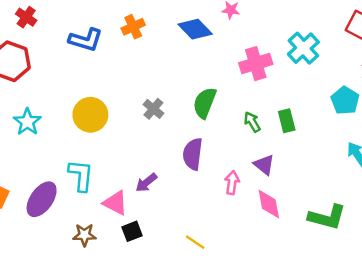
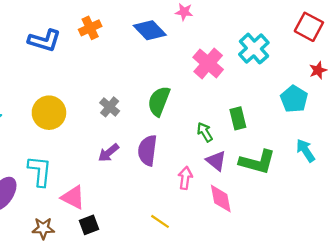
pink cross: (256, 64) -> (208, 63), turned -32
green arrow: (252, 122) -> (205, 132), moved
purple arrow: (146, 183) -> (108, 153), moved
green L-shape: (327, 217) -> (257, 162), moved
yellow line: (195, 242) -> (160, 221), moved

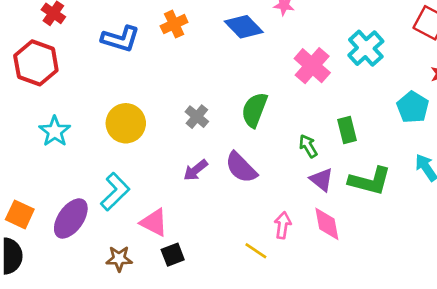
purple semicircle: (147, 150) -> (241, 168), turned -52
cyan L-shape: (40, 171) -> (115, 192), turned 40
pink arrow: (185, 178) -> (283, 225), moved

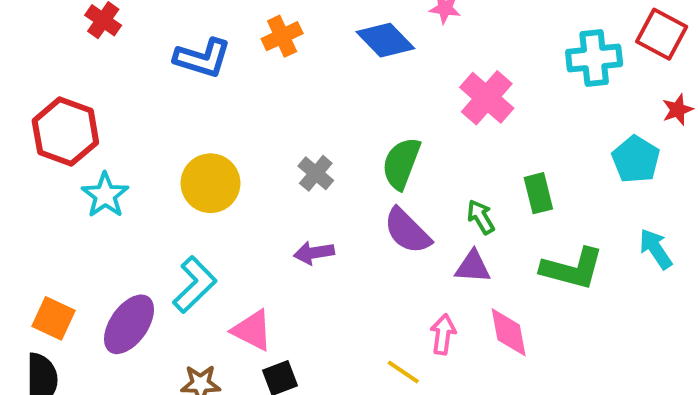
cyan cross: (366, 48) -> (594, 58), moved, turned 36
red hexagon: (36, 63) -> (65, 132), moved
purple semicircle: (241, 168) -> (407, 231), moved
purple arrow: (196, 170) -> (314, 253), turned 30
purple triangle: (322, 180) -> (473, 267), moved, turned -35

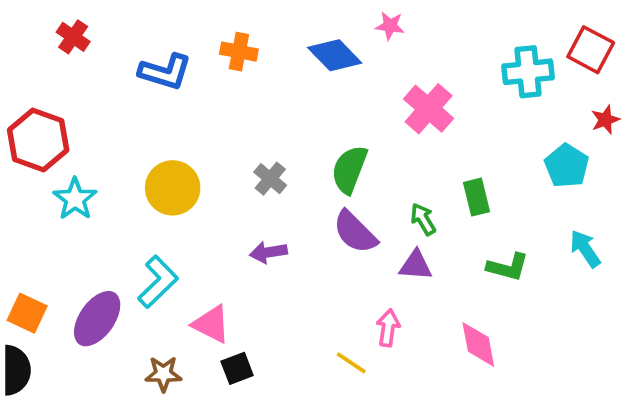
orange cross: (282, 36) -> (239, 52), turned 36
green L-shape: (572, 269) -> (508, 267), size x0.7
pink diamond: (509, 332) -> (478, 344), moved

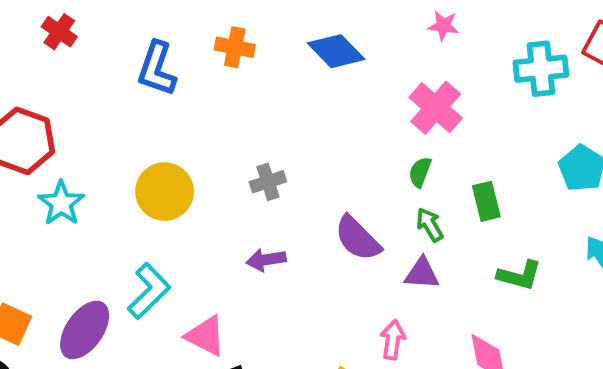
pink star: (390, 26) -> (443, 26), moved
blue L-shape: (165, 72) -> (157, 69), turned 92
green semicircle: (349, 169) -> (420, 172), moved, size x0.6
gray cross: (270, 179) -> (268, 182), turned 32

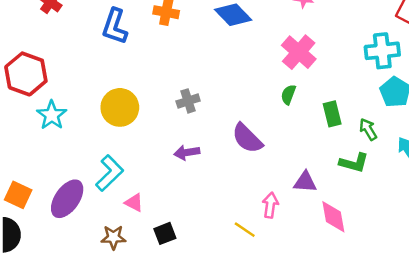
cyan cross: (541, 69) -> (382, 51), moved
green arrow: (430, 225) -> (368, 129), moved
purple triangle: (422, 273) -> (305, 182), moved
pink triangle: (206, 336) -> (134, 203), moved, size x0.7

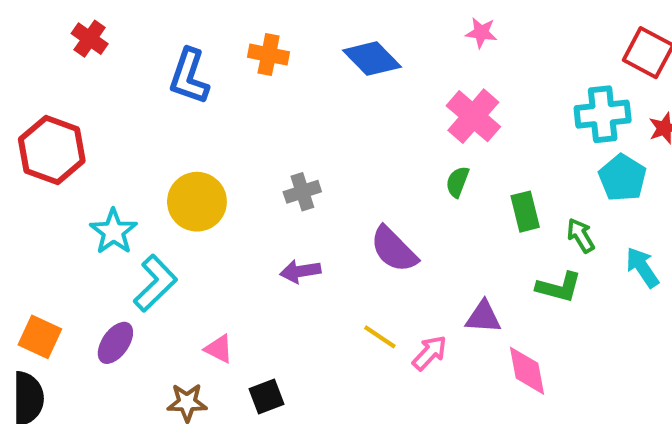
cyan star: (52, 115) -> (113, 232), moved
cyan L-shape: (110, 173) -> (155, 283), moved
purple ellipse: (67, 199) -> (115, 343), size x0.7
pink arrow: (270, 205) -> (430, 353), turned 35
yellow line: (245, 230) -> (380, 337), moved

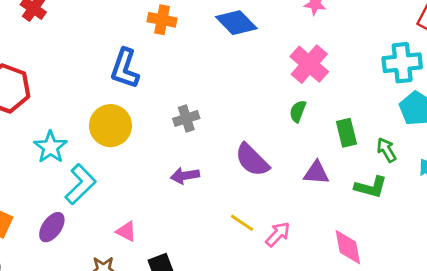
blue L-shape: (189, 76) -> (125, 68), moved
purple triangle: (483, 317) -> (316, 173), moved

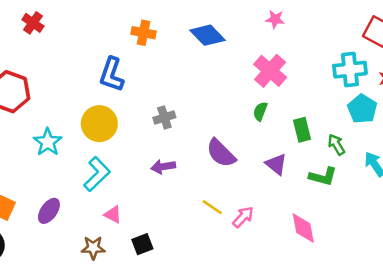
purple triangle: (316, 173) -> (276, 164), turned 35
cyan L-shape: (80, 184) -> (97, 174), moved

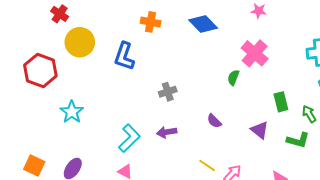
green semicircle: (260, 111) -> (233, 78), moved
yellow circle: (99, 124) -> (80, 42), moved
purple semicircle: (221, 153) -> (214, 121), size x0.6
cyan L-shape: (97, 174) -> (129, 138), moved

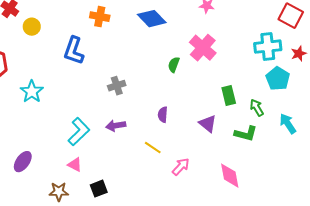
yellow circle: (80, 42) -> (32, 27), moved, size x0.6
green semicircle: (233, 78) -> (174, 65), moved
cyan star: (72, 112) -> (32, 92), moved
purple semicircle: (214, 121) -> (163, 115), turned 49
yellow line: (207, 165) -> (153, 148), moved

